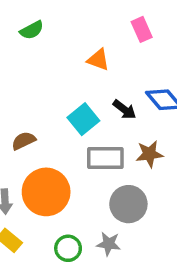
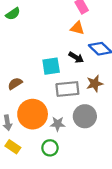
orange triangle: (98, 60) -> (77, 28), moved
cyan square: (83, 119) -> (51, 66), turned 36
gray star: (109, 244) -> (58, 124), moved

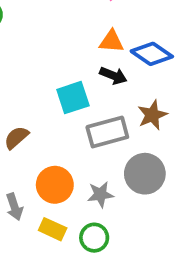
orange triangle: (77, 28) -> (111, 41), moved
orange circle: (33, 114) -> (55, 185), size x0.7
yellow rectangle: (13, 147) -> (53, 229), moved

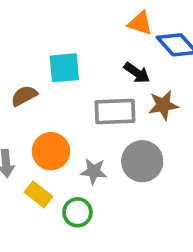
black arrow: (113, 76) -> (137, 73), moved
cyan square: (73, 98) -> (64, 68), moved

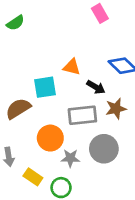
orange triangle: (140, 23) -> (72, 67), moved
brown semicircle: (24, 96) -> (18, 109), size x1.4
orange circle: (51, 151) -> (50, 138), moved

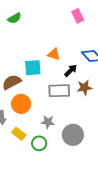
black arrow: (96, 87) -> (71, 70), turned -80
orange circle: (50, 138) -> (21, 104), moved
gray circle: (104, 149) -> (73, 135), moved

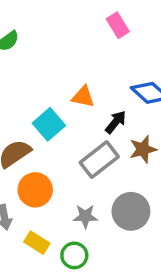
cyan square: (33, 68) -> (49, 124), turned -30
gray rectangle: (59, 91) -> (99, 160), turned -30
gray circle: (73, 135) -> (131, 211), moved

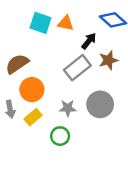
cyan square: (49, 124) -> (40, 23), moved, turned -30
yellow rectangle: (37, 243) -> (33, 117), moved, turned -72

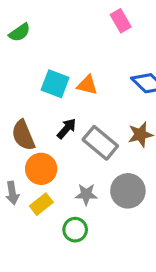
black arrow: (89, 41) -> (67, 129), moved
brown semicircle: (17, 64) -> (23, 135), turned -80
gray rectangle: (77, 68) -> (100, 143), turned 76

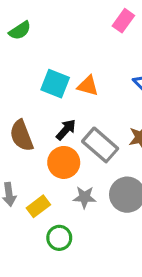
pink rectangle: (121, 21) -> (123, 21), turned 65
orange circle: (41, 169) -> (64, 162), moved
green circle: (75, 230) -> (59, 238), moved

